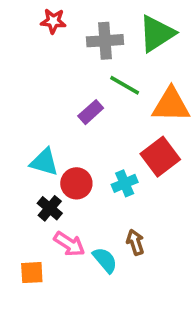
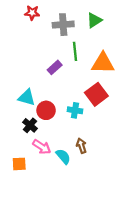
green triangle: (157, 34) -> (94, 20), size x0.7
green line: (125, 85) -> (75, 51), turned 54
cyan cross: (125, 183) -> (75, 110), turned 32

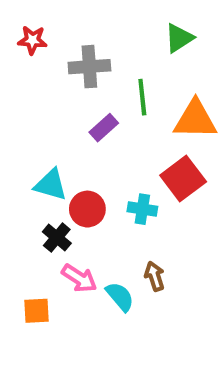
red star: (32, 13) -> (32, 40), moved
gray cross: (63, 25) -> (89, 67), moved

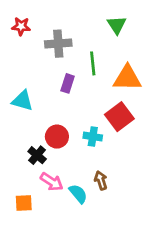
green triangle: (179, 38) -> (117, 25), turned -30
purple rectangle: (104, 128) -> (68, 83), turned -30
cyan triangle: (51, 185) -> (22, 101), moved

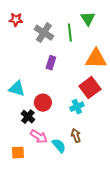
gray cross: (58, 44) -> (44, 33), turned 36
green line: (93, 63) -> (70, 33), moved
cyan triangle: (22, 101) -> (17, 89), moved
cyan cross: (93, 137) -> (77, 107), moved, turned -32

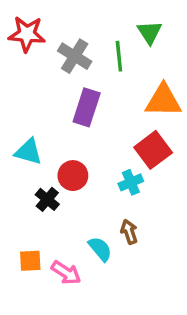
red star: (16, 20) -> (27, 34), size x1.5
purple rectangle: (51, 63) -> (87, 107), size x1.5
pink arrow: (39, 137) -> (66, 273), moved

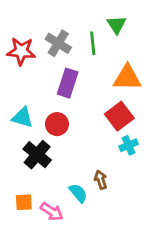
red star: (27, 34) -> (21, 51), moved
red circle: (73, 176) -> (57, 124), moved
cyan cross: (131, 182) -> (129, 145), moved
black cross: (47, 199) -> (37, 155), size x1.5

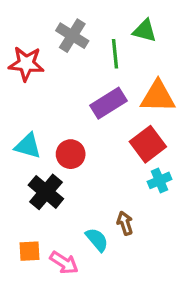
green triangle: (117, 25) -> (145, 31), turned -42
gray cross: (58, 43) -> (72, 36), moved
purple rectangle: (68, 83) -> (108, 103), moved, turned 40

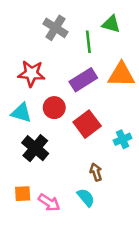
red star: (26, 64) -> (31, 73), moved
red square: (148, 144) -> (87, 124), moved
red circle: (71, 154) -> (54, 108), moved
cyan semicircle: (97, 240) -> (86, 197), moved

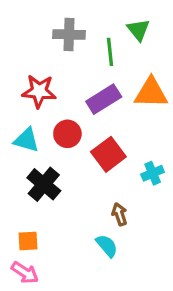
green triangle: (111, 24) -> (138, 30), turned 36
gray cross: (55, 28) -> (69, 34), turned -30
pink arrow: (49, 203) -> (25, 273), moved

